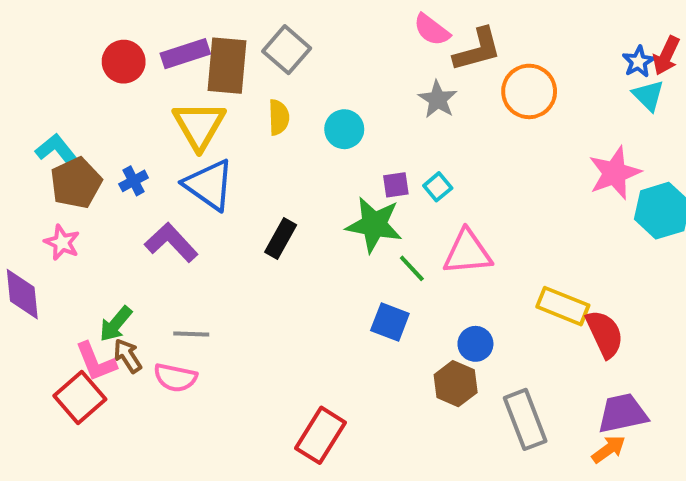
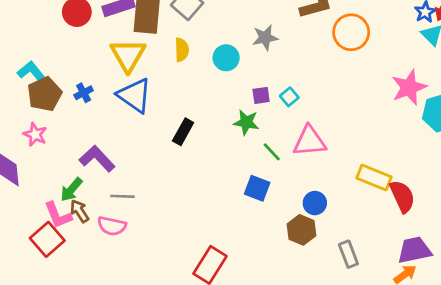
gray star: (438, 99) -> (265, 38), moved, turned 30
green star: (374, 225) -> (246, 122), size x0.7
purple L-shape: (171, 242) -> (97, 159), moved
gray rectangle: (525, 419) -> (348, 254), size x0.7

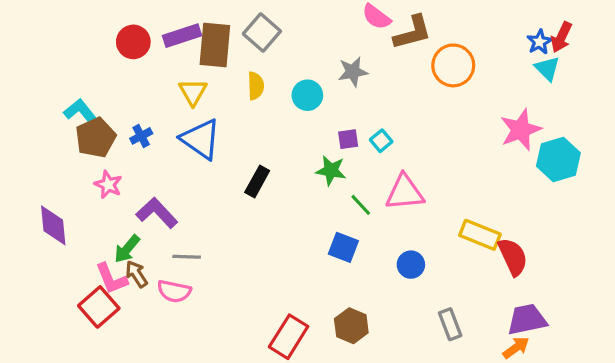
yellow triangle: (128, 55) -> (193, 92), size x0.7
pink star: (35, 134) -> (108, 185), moved
brown hexagon: (301, 230) -> (351, 326), moved

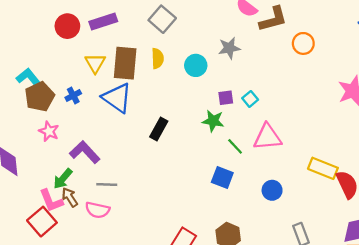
brown rectangle: (215, 45) -> (125, 63), moved
orange circle: (453, 65) -> (303, 43), size x0.7
yellow triangle: (193, 92) -> (95, 63), moved

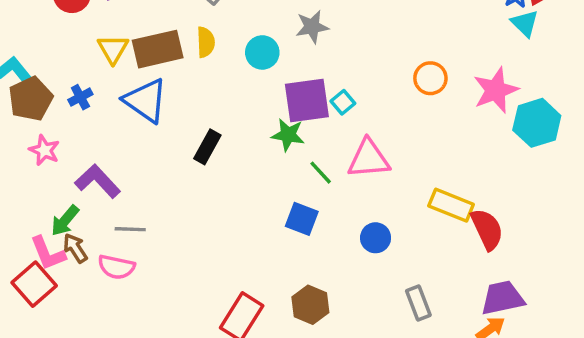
orange circle: (303, 43) -> (430, 78), moved
brown rectangle: (125, 63) -> (158, 49), turned 72
purple square: (226, 98) -> (307, 101), size x2.0

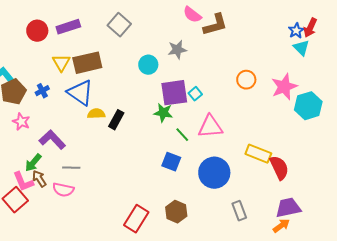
yellow semicircle: (206, 42) -> (96, 114), moved, turned -90
blue circle: (376, 238) -> (214, 173), size x1.8

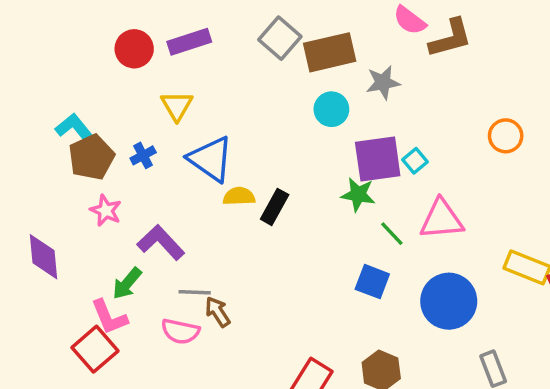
brown rectangle: (87, 63) -> (330, 52), moved
brown arrow: (39, 179) -> (218, 312), moved

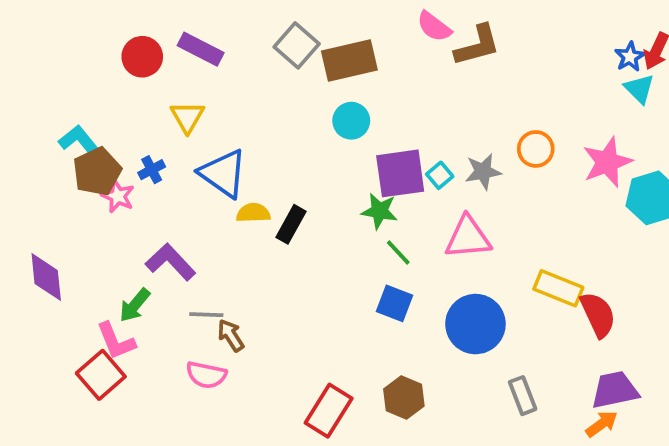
purple rectangle: (189, 42) -> (201, 49), turned 45
gray star: (383, 83) -> (483, 172), moved
pink star: (106, 211) -> (118, 196), moved
green line: (392, 234) -> (398, 253), moved
pink semicircle: (180, 331) -> (206, 375), moved

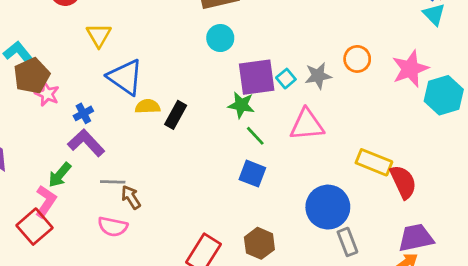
blue cross: (152, 170) -> (83, 113), moved
blue circle: (475, 324) -> (328, 207), moved
pink L-shape: (116, 341) -> (46, 201), turned -124

